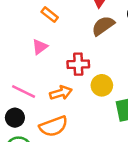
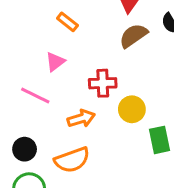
pink line: (24, 92) -> (35, 95), moved

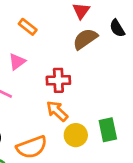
yellow circle: (132, 109) -> (76, 135), moved
orange arrow: (81, 118) -> (57, 111), moved, turned -120

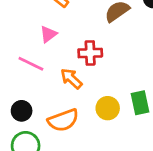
orange arrow: (57, 111) -> (71, 79), moved

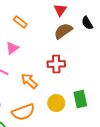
red cross: (90, 53) -> (56, 64), moved

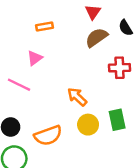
orange rectangle: (20, 22) -> (44, 27), turned -48
red cross: (56, 64) -> (120, 68), moved
orange arrow: (29, 81) -> (77, 97), moved

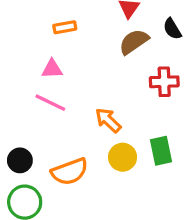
pink triangle: (35, 58) -> (52, 69), turned 35
pink line: (19, 85) -> (50, 103), moved

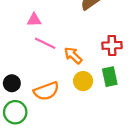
red cross: (164, 82) -> (112, 45), moved
pink line: (50, 103) -> (45, 43), moved

